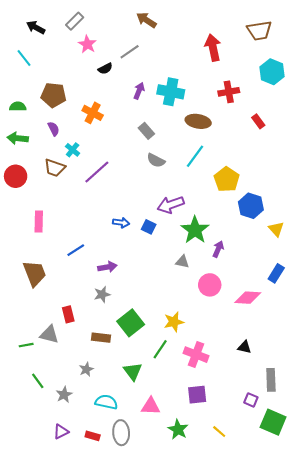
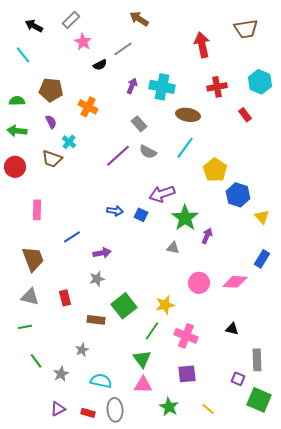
cyan hexagon: (272, 72) -> (260, 82), moved
purple line: (97, 172) -> (118, 156), moved
pink circle: (210, 285) -> (199, 283), moved
gray triangle: (49, 334) -> (30, 297), moved
green triangle: (133, 371) -> (142, 359), moved

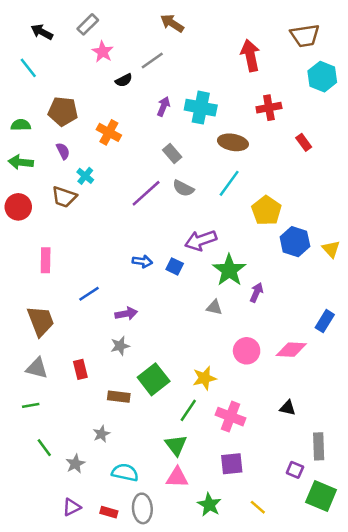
cyan hexagon: (260, 82) -> (322, 77), moved
yellow triangle: (262, 217) -> (331, 249), moved

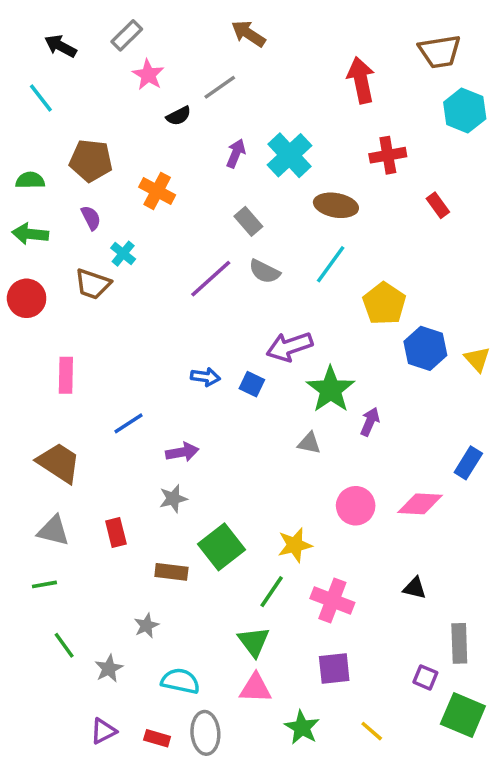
cyan cross: (201, 108) -> (289, 155), turned 36
brown trapezoid: (41, 321) -> (59, 463), turned -36

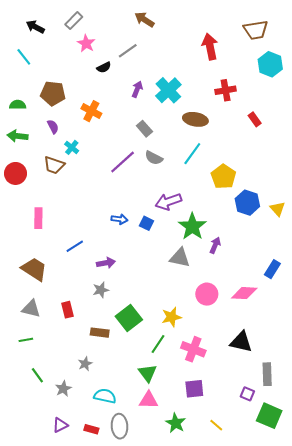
gray triangle: (309, 443) -> (180, 258), size x1.5
black triangle: (415, 588) -> (241, 342), size x1.6

